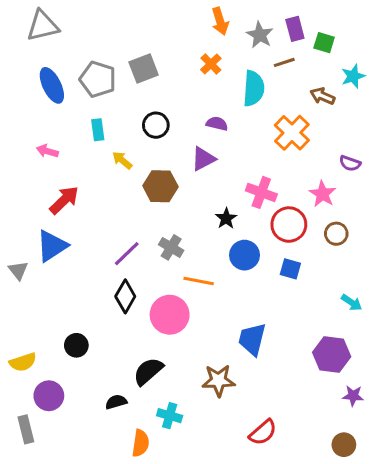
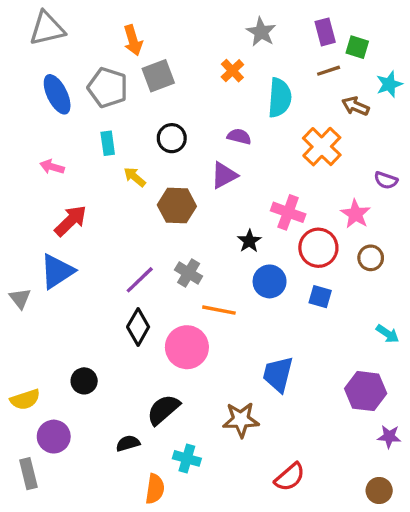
orange arrow: (220, 21) -> (133, 40), moved
gray star: (260, 35) -> (261, 32), moved
brown line: (284, 62) -> (329, 71), moved

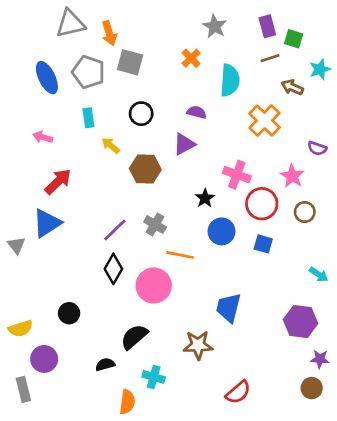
gray triangle: (47, 29) -> (70, 24), moved
gray square: (158, 76) -> (130, 62), turned 36
brown circle: (379, 491) -> (312, 388), moved

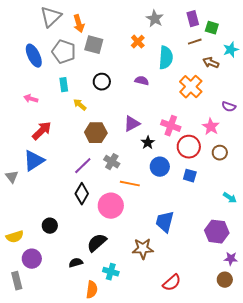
gray triangle: (70, 24) -> (51, 17), turned -30
purple triangle: (184, 144) -> (132, 124), moved
brown hexagon: (145, 169) -> (96, 133), moved

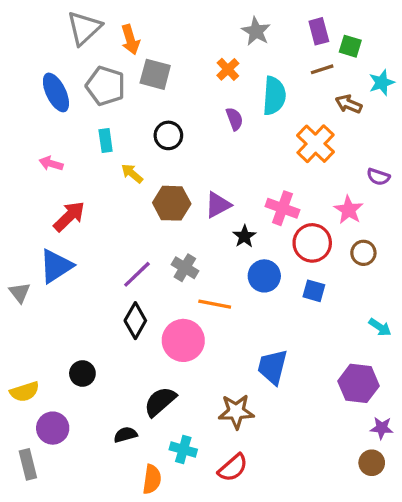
purple semicircle: (142, 81) -> (235, 119), moved, turned 56
brown hexagon: (96, 133) -> (172, 203), moved
red semicircle: (172, 283) -> (233, 468), moved

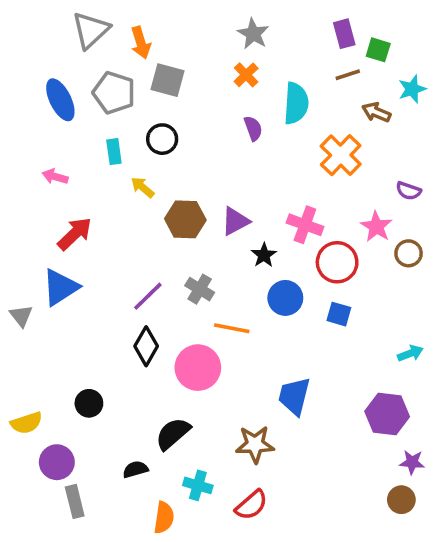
gray star: (256, 31) -> (253, 34), moved
black circle: (168, 135) -> (162, 139), moved
brown circle: (363, 253) -> (409, 253), moved
cyan arrow: (380, 327) -> (410, 353), turned -55
gray rectangle: (28, 464) -> (75, 501), moved

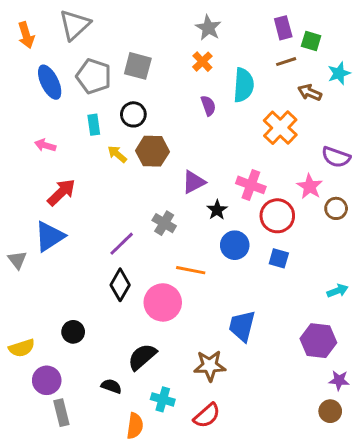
orange arrow: (141, 43) -> (26, 35), moved
purple semicircle: (409, 191) -> (336, 157), size x1.4
brown hexagon: (185, 219) -> (152, 151), moved
gray cross: (200, 289) -> (164, 223), moved
black semicircle: (135, 469) -> (111, 386), turned 36

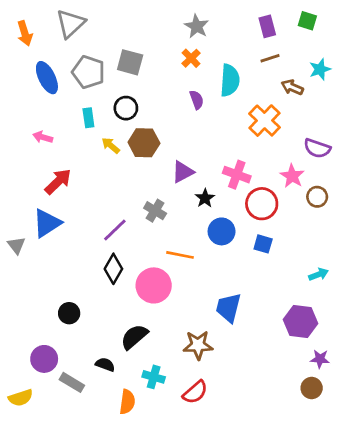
green square: (311, 41) -> (307, 21), moved
yellow semicircle: (22, 348) -> (21, 398), moved
gray rectangle: (61, 413) -> (72, 382), moved, turned -45

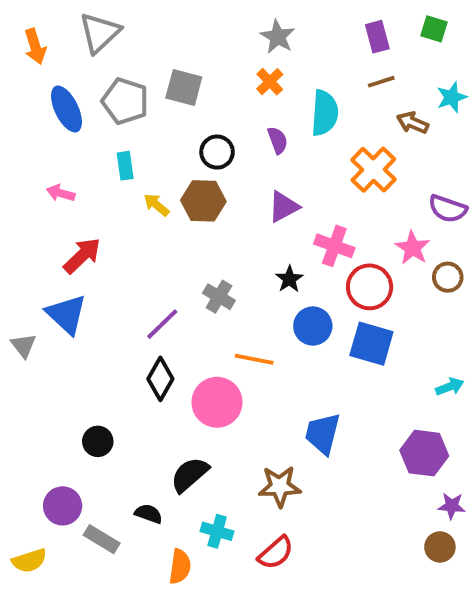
black circle: (126, 108) -> (217, 152), moved
purple triangle: (183, 172) -> (283, 207), moved
blue triangle: (47, 223) -> (66, 314), turned -44
blue square: (263, 244) -> (371, 344), size x1.6

